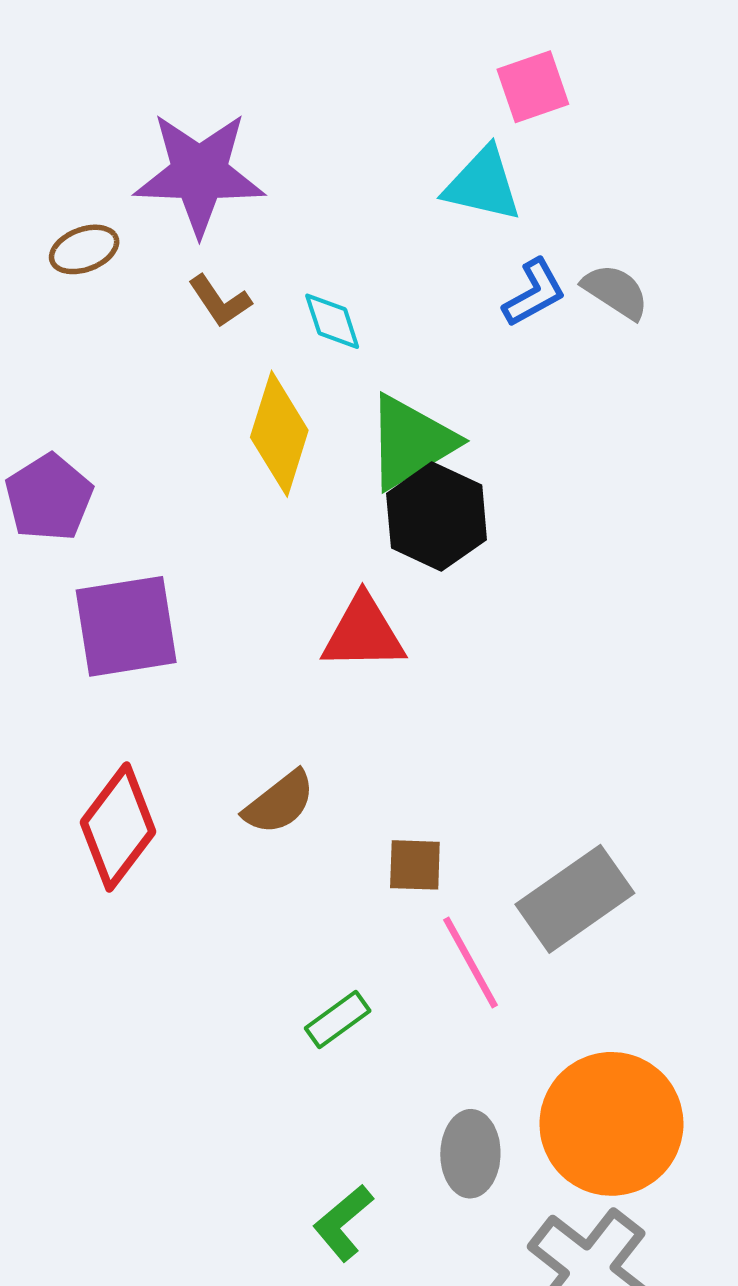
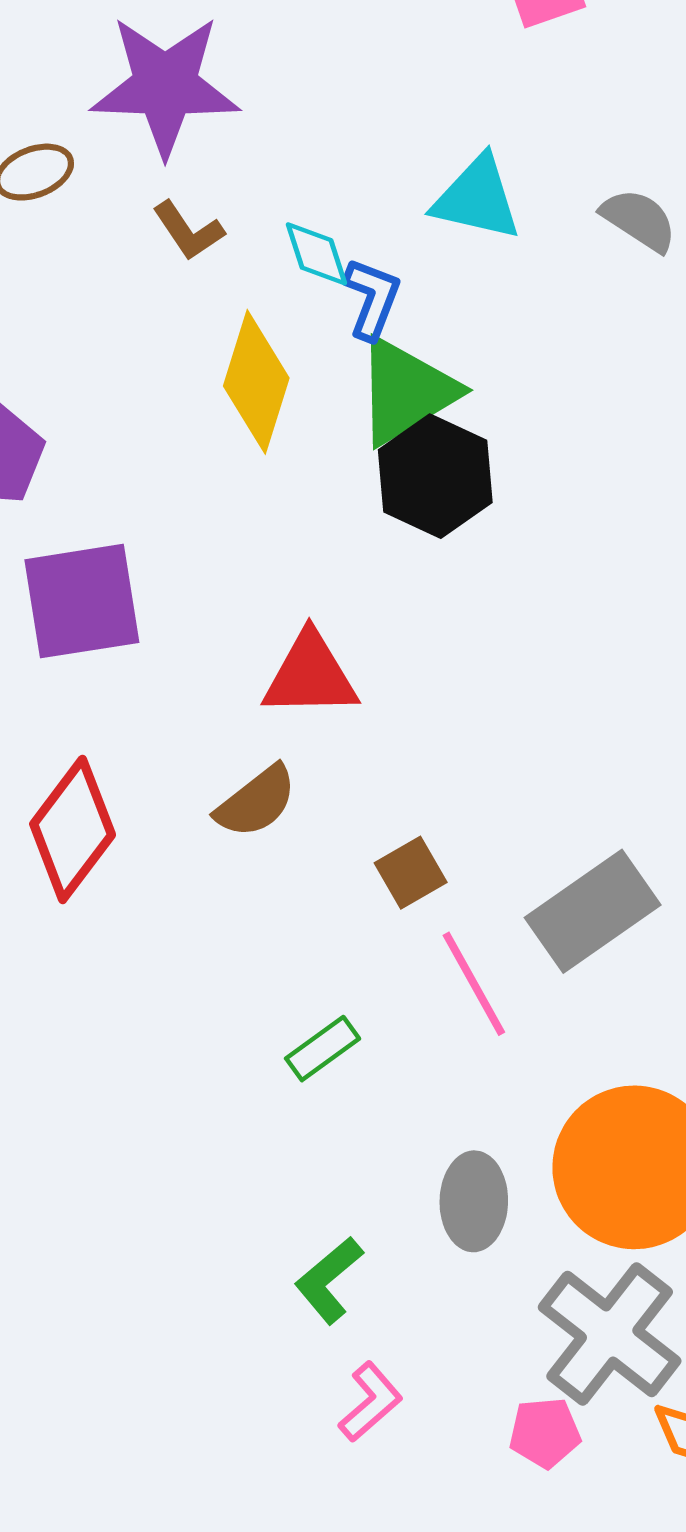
cyan triangle: (483, 184) -> (477, 198), moved
blue L-shape: (534, 293) -> (372, 299), moved, turned -40
red triangle: (363, 633) -> (310, 675), moved
brown square: (415, 865) -> (411, 873), turned -32

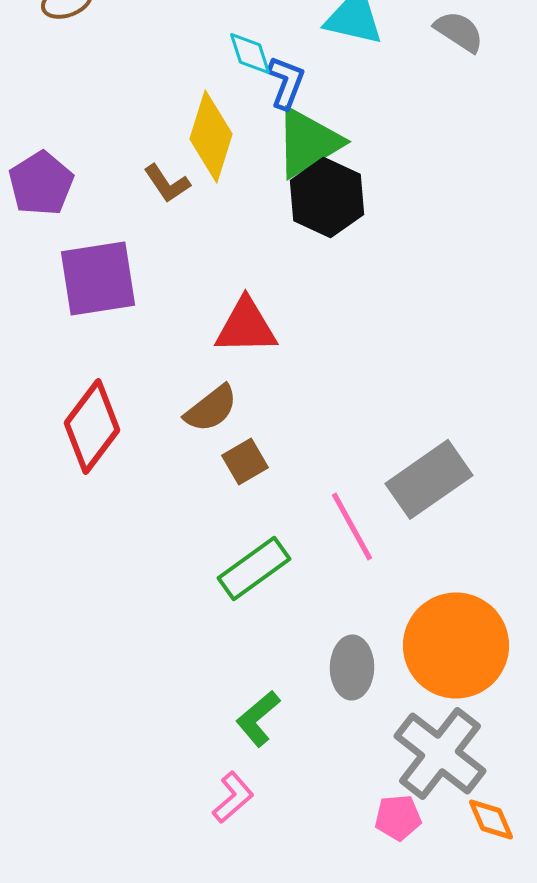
brown L-shape: (188, 231) -> (167, 183), moved
brown square: (411, 873) -> (245, 461), moved
green rectangle: (323, 1049) -> (254, 568), size x1.5
pink L-shape: (370, 1402) -> (233, 797), moved

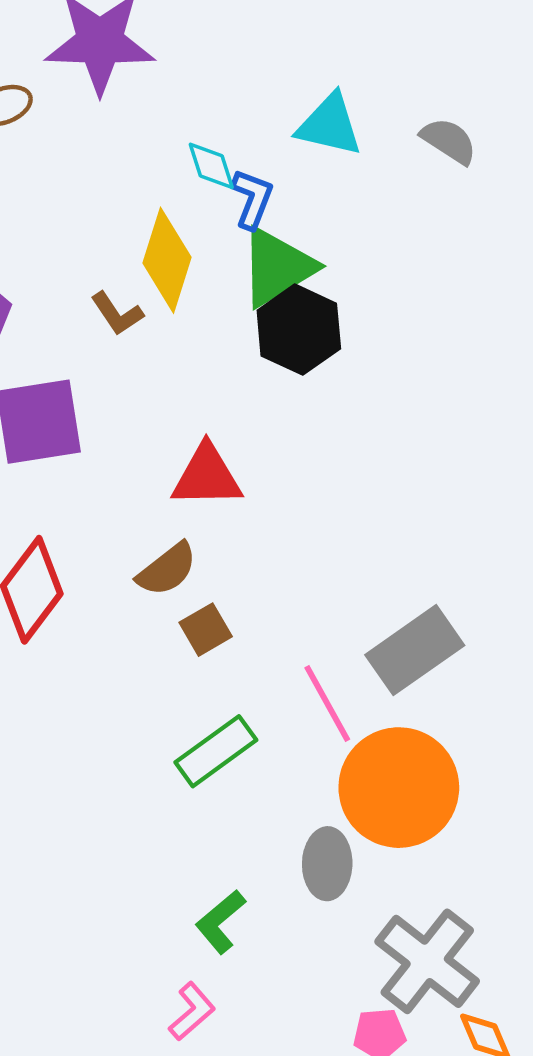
orange circle: (456, 645) -> (399, 788), moved

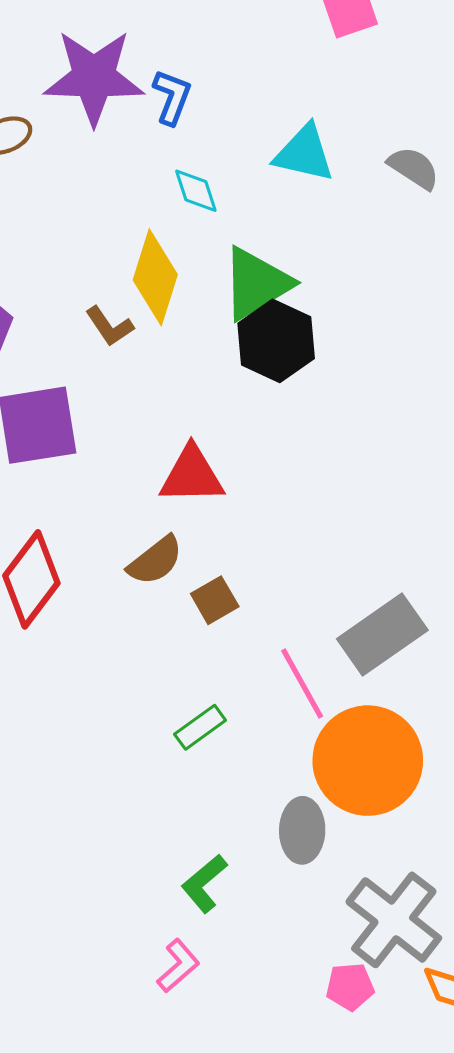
blue L-shape: (252, 199) -> (172, 97), moved
brown square: (206, 630) -> (215, 600), moved
green rectangle: (216, 751) -> (200, 727), size x0.7

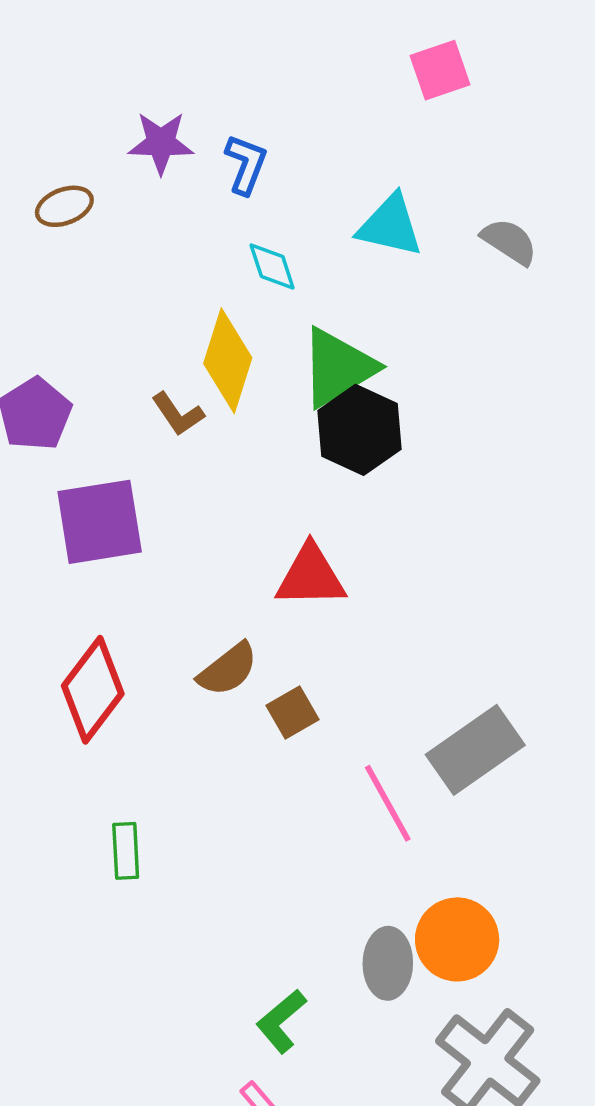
purple star: (94, 77) -> (161, 143), size x0.6
red triangle: (192, 475) -> (311, 576), moved
green rectangle: (200, 727) -> (126, 851), moved, turned -57
orange circle: (368, 761) -> (457, 939), moved, size x0.7

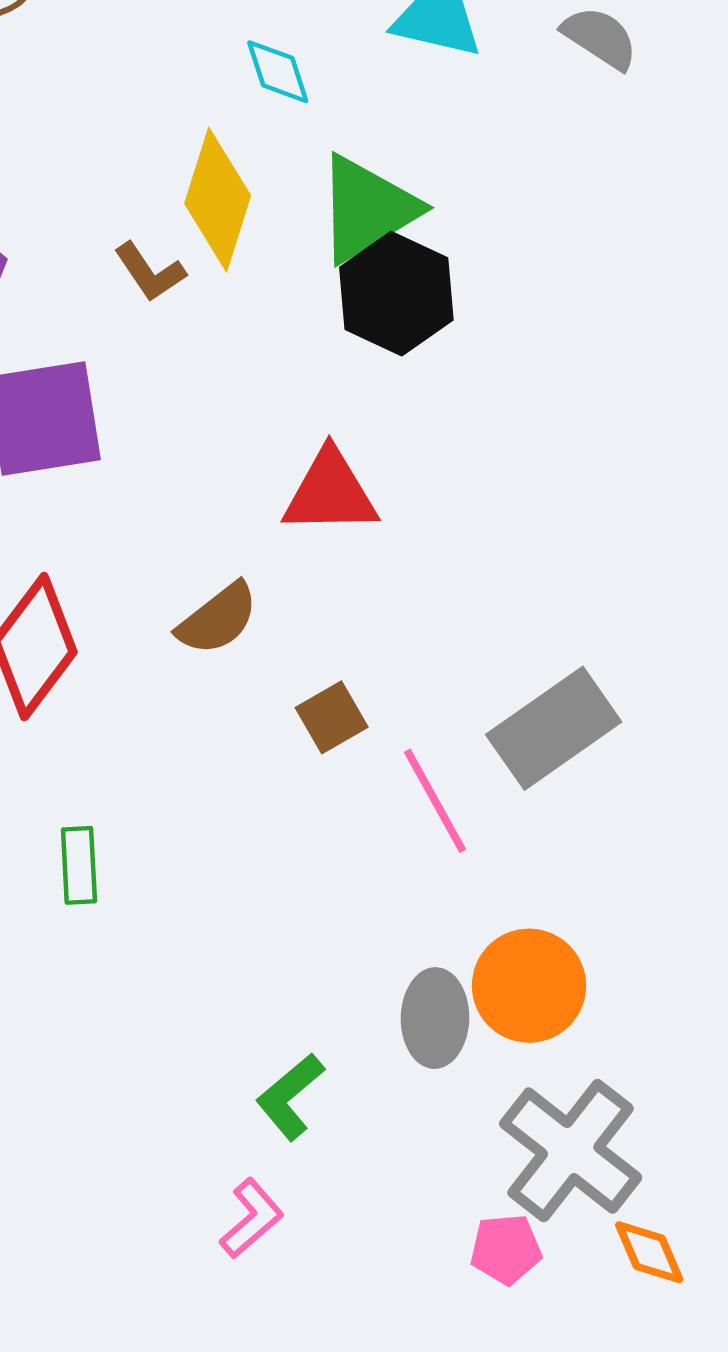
brown square: (292, 712) -> (332, 717), moved

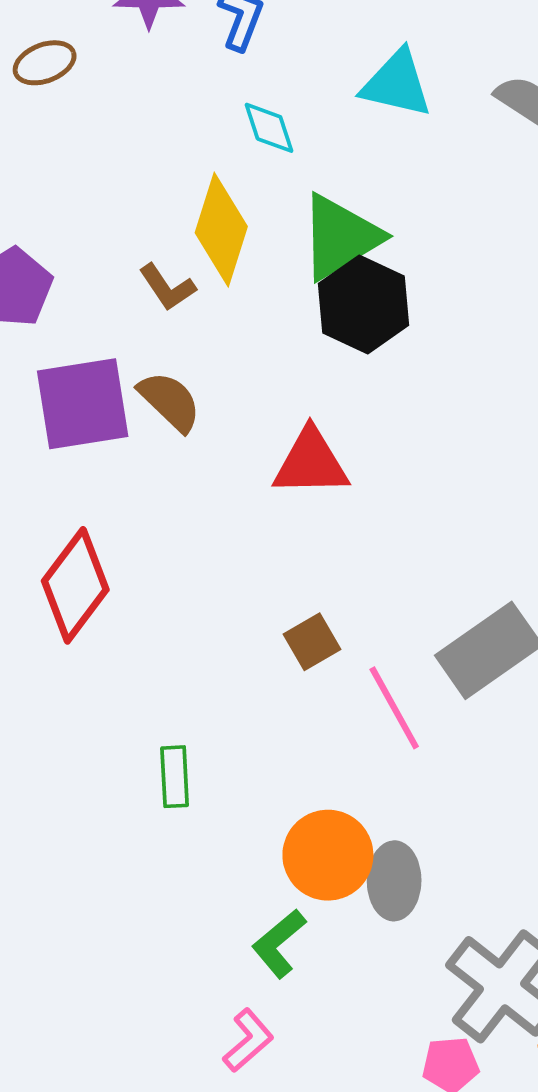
brown semicircle: (218, 619) -> (170, 401), moved, turned -98
green rectangle: (79, 865) -> (175, 777), moved
orange circle: (529, 986) -> (328, 855), moved

